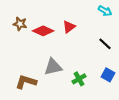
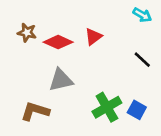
gray triangle: (53, 67) -> (61, 80), moved
blue square: (108, 75) -> (137, 110), moved
green cross: (79, 79) -> (107, 107), size x1.5

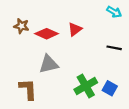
black line: (142, 60) -> (114, 48), turned -32
brown L-shape: (35, 111) -> (28, 89), turned 70

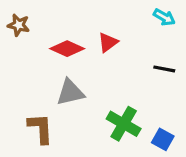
brown star: (21, 26) -> (19, 25), moved
green cross: (86, 86) -> (124, 124), turned -30
blue square: (110, 88) -> (163, 139), moved

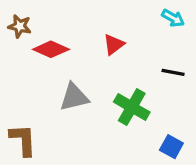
red diamond: (67, 49) -> (51, 49), moved
green cross: (124, 124) -> (132, 107), moved
brown L-shape: (41, 128) -> (23, 140), moved

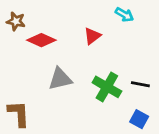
cyan arrow: (173, 18) -> (124, 15), moved
black line: (173, 72) -> (140, 84), moved

